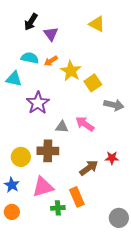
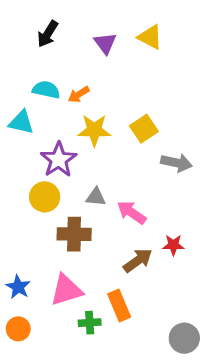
purple triangle: (51, 34) -> (105, 43), moved
yellow star: (71, 71) -> (94, 130), moved, turned -30
pink arrow: (85, 124) -> (132, 212), moved
yellow circle: (21, 157) -> (45, 197), moved

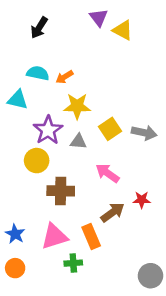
purple triangle: (105, 43) -> (99, 18), moved
yellow square: (144, 129) -> (110, 129), moved
gray triangle: (96, 197) -> (78, 142), moved
orange rectangle: (119, 306) -> (91, 236), moved

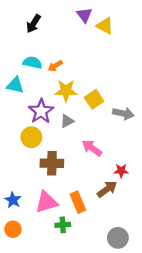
yellow square: (110, 129) -> (94, 99), moved
gray triangle: (78, 142) -> (67, 121), turned -32
brown arrow: (113, 212) -> (107, 189), moved
gray circle: (151, 276) -> (118, 238), moved

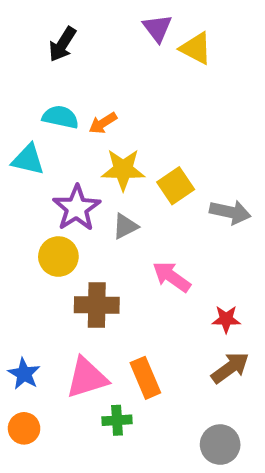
brown arrow: (107, 189) -> (230, 368), moved

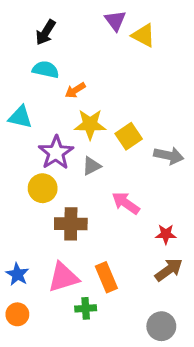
cyan semicircle: (60, 117) -> (46, 70), moved

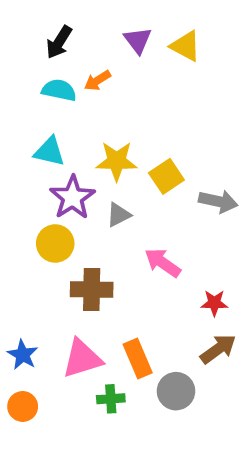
purple triangle: (115, 21) -> (138, 40), moved
orange arrow: (75, 90) -> (97, 81), moved
cyan triangle: (20, 117) -> (49, 151), moved
gray circle: (161, 326) -> (176, 391), moved

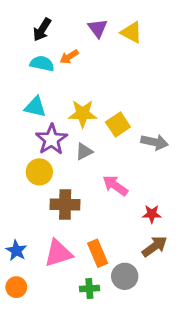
green cross: (111, 399) -> (89, 288), moved

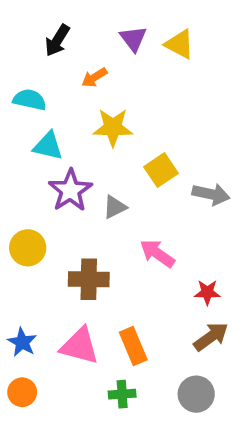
cyan semicircle: (42, 64) -> (30, 100), moved
yellow star: (83, 114) -> (113, 127), moved
yellow circle: (39, 172) -> (28, 248), moved
pink triangle: (58, 253) -> (80, 346), turned 32
gray circle: (125, 276) -> (196, 394), moved

